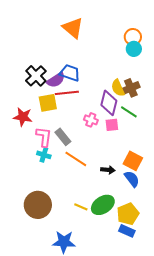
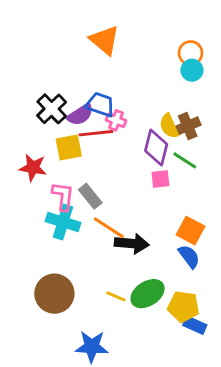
pink cross: (91, 120) -> (116, 120), moved
cyan cross: (44, 155) -> (63, 222), size x1.6
black arrow: (108, 170) -> (132, 243), moved, size x1.6
yellow pentagon: (128, 214) -> (183, 307), turned 30
blue rectangle: (127, 231) -> (195, 325), moved

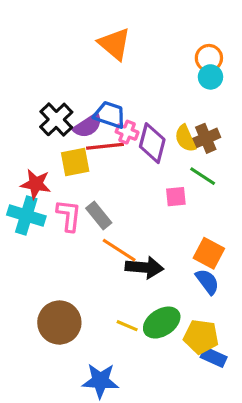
purple diamond: (156, 148) -> (152, 143), moved
cyan cross: (63, 222) -> (26, 215), moved

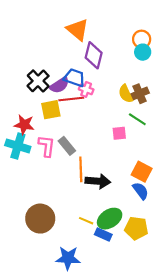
purple diamond: (152, 143) -> (94, 55), moved
orange line: (119, 250) -> (81, 169), turned 55
blue rectangle: (214, 357) -> (103, 235), moved

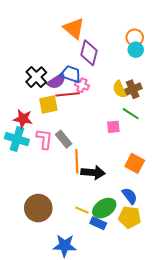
blue semicircle: (141, 191) -> (130, 196), moved

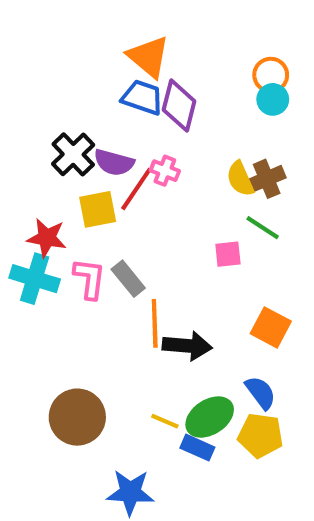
blue trapezoid: (71, 74) -> (142, 97), moved
purple semicircle: (57, 81) -> (114, 163), turned 48
red line: (68, 94) -> (136, 189), turned -50

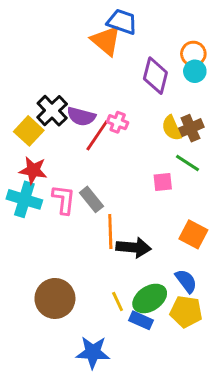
blue trapezoid: (142, 97) -> (122, 22), moved
purple diamond: (179, 106) -> (155, 76), moved
yellow square: (98, 209) -> (29, 131), moved, turned -36
yellow line: (165, 421) -> (118, 301), turned 42

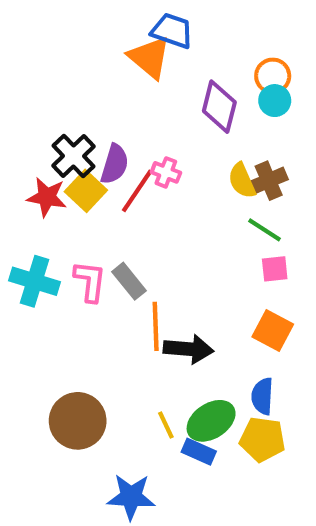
purple semicircle: (81, 116) -> (115, 164), turned -88
yellow square: (29, 131) -> (86, 191), moved
red star: (33, 170) -> (47, 197), moved
pink square: (163, 182) -> (275, 269), moved
blue semicircle: (186, 281) -> (262, 396), turned -140

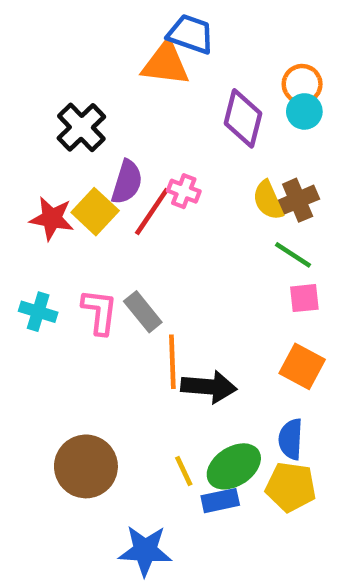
orange triangle: (149, 57) -> (166, 64), turned -33
black cross: (74, 156) -> (81, 127), moved
cyan cross: (35, 281) -> (38, 312), size x0.7
blue rectangle: (199, 452) -> (220, 501), turned -36

